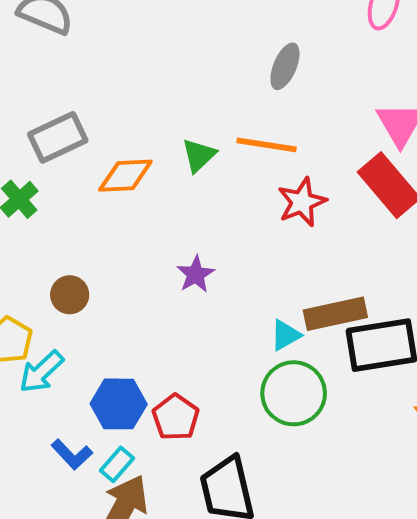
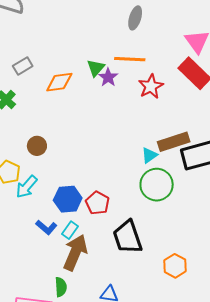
gray rectangle: (58, 137) -> (23, 66), size x0.7
purple star: (196, 274) -> (108, 77), moved

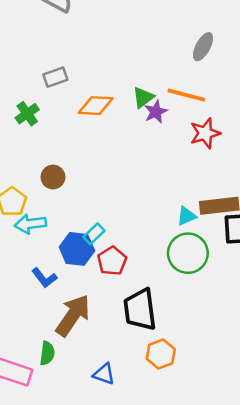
cyan arrow: (27, 187) -> (30, 224), turned 30
cyan rectangle: (70, 230) -> (94, 234), moved
orange hexagon: (175, 266) -> (161, 354), moved

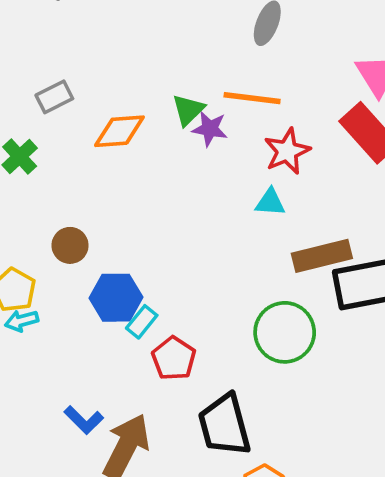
purple star: (156, 112) -> (210, 129), turned -30
cyan triangle: (186, 216) -> (270, 202), moved, turned 35
cyan arrow: (30, 224) -> (22, 321), moved, size x0.7
blue hexagon: (77, 249) -> (116, 298), moved
blue L-shape: (44, 278) -> (84, 420), moved

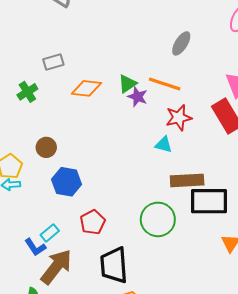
cyan rectangle: (142, 322) -> (50, 233), moved

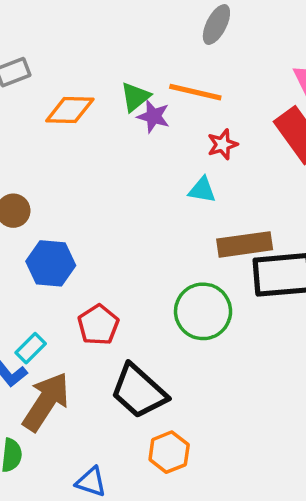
red star: (179, 118) -> (223, 144), size x0.7
black trapezoid: (114, 265) -> (139, 391), turned -39

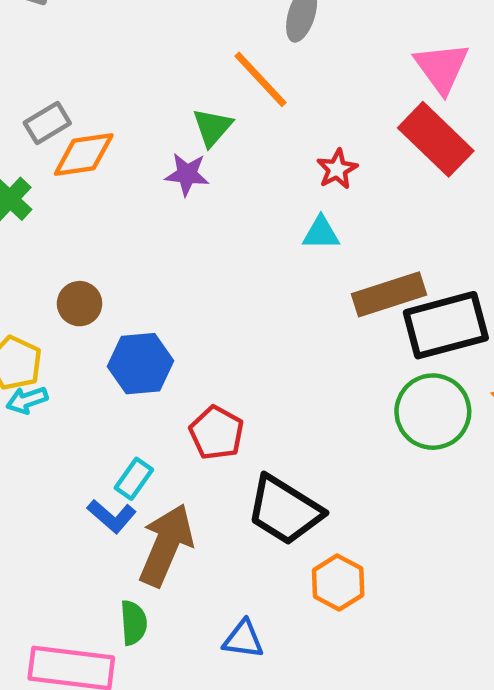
orange line: (195, 92) -> (261, 79), moved, turned 44
orange diamond: (70, 110) -> (84, 154), moved
purple star: (153, 116) -> (187, 174), moved
green circle: (203, 311) -> (433, 412), moved

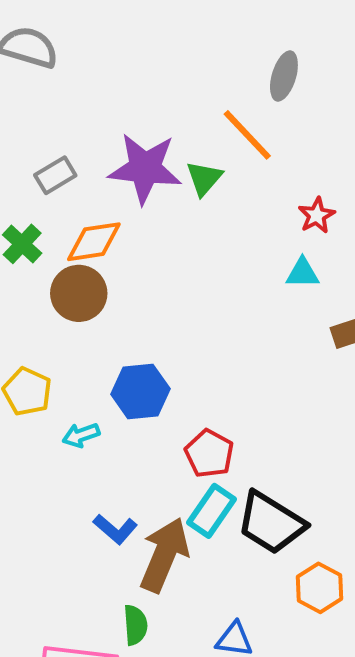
orange diamond: (84, 154) -> (94, 242), moved
purple star: (187, 174) -> (145, 168), moved, size x1.8
brown circle: (80, 304) -> (79, 293), moved, size x1.4
cyan arrow: (27, 400) -> (81, 435), moved
cyan rectangle: (134, 479) -> (211, 511), moved, size x1.4

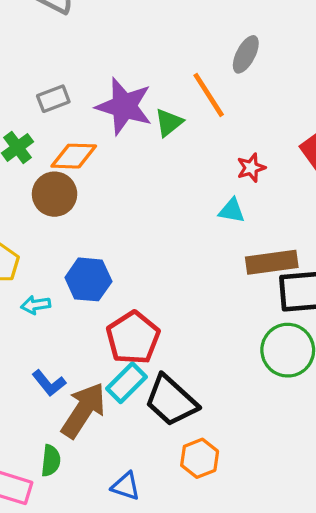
red pentagon: (209, 454) -> (133, 338), size x1.4

